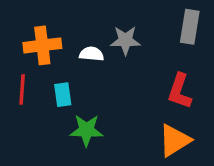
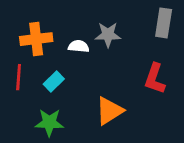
cyan rectangle: (63, 95) -> (54, 82), turned 54
green star: (86, 130) -> (49, 122), moved
orange triangle: (175, 140) -> (109, 111), moved

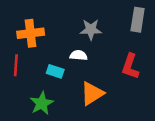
white semicircle: (79, 46) -> (79, 55), moved
cyan rectangle: (54, 82) -> (55, 71), moved, turned 63
green star: (49, 122) -> (42, 103), turned -30

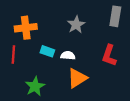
gray star: (91, 30) -> (76, 25), turned -30
white semicircle: (79, 55) -> (68, 55), moved
cyan rectangle: (55, 71) -> (47, 51), moved

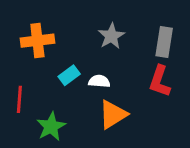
gray rectangle: (115, 16) -> (164, 42), moved
cyan rectangle: (47, 51) -> (69, 75), turned -56
red line: (13, 54) -> (19, 99), moved

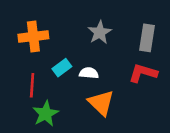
red L-shape: (160, 81) -> (143, 73), turned 88
red line: (19, 99) -> (32, 85), moved
orange triangle: (113, 114) -> (101, 103), turned -44

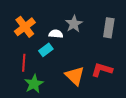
orange cross: (33, 37) -> (25, 27), turned -30
white semicircle: (89, 73) -> (56, 34), moved
red L-shape: (143, 73) -> (102, 70), moved

